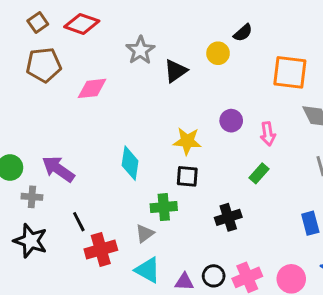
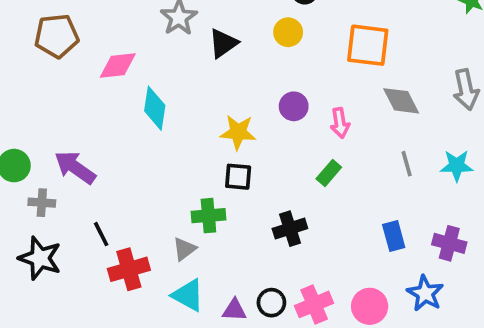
yellow circle: (218, 53) -> (288, 32), moved
cyan diamond: (130, 163) -> (155, 108), moved

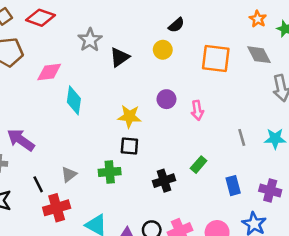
gray diamond: (401, 101) -> (259, 55), moved
green rectangle: (329, 173) -> (199, 165), moved
gray triangle: (184, 249) -> (69, 174), moved

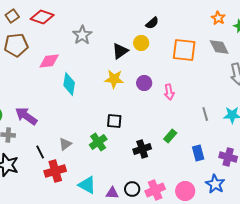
black triangle: (120, 57) -> (120, 51), moved
yellow star: (129, 116) -> (114, 79), moved
green cross: (110, 172) -> (98, 142), turned -30

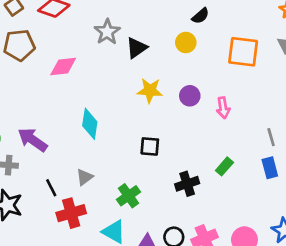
black triangle: (120, 51) -> (136, 48), moved
cyan diamond: (69, 84) -> (90, 124), moved
green cross: (98, 142) -> (129, 196), moved
blue rectangle: (198, 153) -> (270, 168), moved

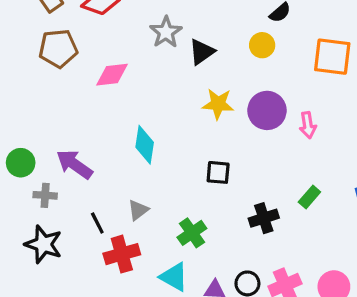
purple circle: (190, 96) -> (267, 110), size x1.5

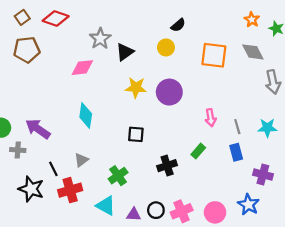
pink diamond: (112, 75) -> (82, 68), moved
pink arrow: (308, 125) -> (211, 118), moved
black star: (43, 244) -> (31, 189), moved

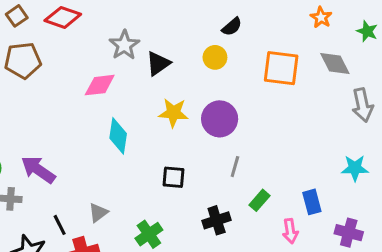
orange star: (252, 20) -> (321, 17), moved
cyan diamond: (86, 115) -> (118, 136), moved
pink arrow: (211, 118) -> (290, 231), moved
gray line: (237, 127) -> (235, 167), moved, turned 32

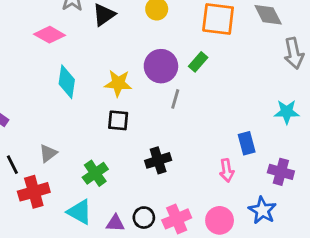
pink diamond: (100, 85) -> (50, 35), turned 36
yellow star: (173, 113) -> (118, 83), moved
gray line: (235, 167) -> (175, 99), moved
green rectangle: (260, 200) -> (198, 62), moved

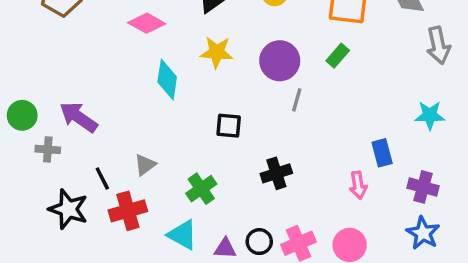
green rectangle: (198, 62) -> (338, 56), moved
yellow star: (118, 83) -> (217, 52), moved
blue star: (262, 210) -> (423, 233), moved

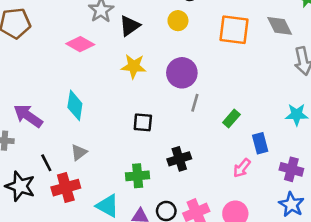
green rectangle: (338, 56) -> (231, 118), moved
cyan diamond: (167, 80) -> (75, 105), moved
pink arrow: (358, 185) -> (242, 168), turned 48
green cross: (201, 189) -> (138, 176), moved, turned 30

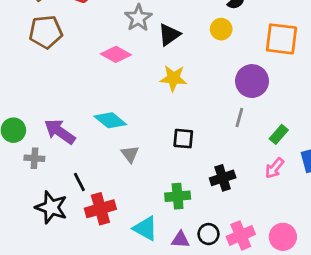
purple circle: (182, 73) -> (252, 81), moved
cyan diamond: (75, 105) -> (110, 120), turned -60
gray triangle: (79, 152) -> (130, 154), moved, turned -30
pink arrow: (242, 168) -> (274, 168), moved

